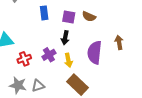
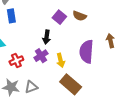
blue rectangle: (44, 13) -> (11, 16), moved
purple square: (69, 17) -> (59, 17), turned 32
black arrow: (65, 38) -> (47, 37), moved

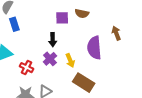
purple square: (59, 17) -> (62, 18), turned -32
red cross: (16, 61) -> (27, 68), turned -32

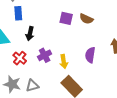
black arrow: (53, 40) -> (30, 34), moved
purple semicircle: (94, 48) -> (90, 55), size x0.7

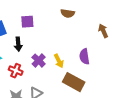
purple square: (66, 18) -> (27, 22), moved
purple semicircle: (90, 55) -> (84, 56), moved

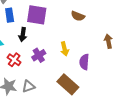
purple square: (27, 22) -> (37, 15), size x1.5
yellow arrow: (59, 61) -> (64, 49), moved

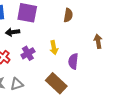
brown semicircle: (78, 16) -> (68, 15), turned -104
black arrow: (23, 35) -> (13, 32), turned 72

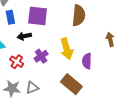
brown semicircle: (68, 15) -> (79, 15), size x1.5
yellow arrow: (54, 48) -> (67, 49), size x1.5

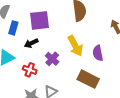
blue rectangle: (10, 17) -> (13, 28), turned 40

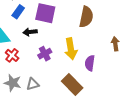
red cross: (30, 70) -> (12, 55), moved

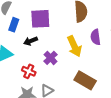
red cross: (12, 55) -> (29, 71), moved
purple semicircle: (90, 63) -> (96, 37), moved

